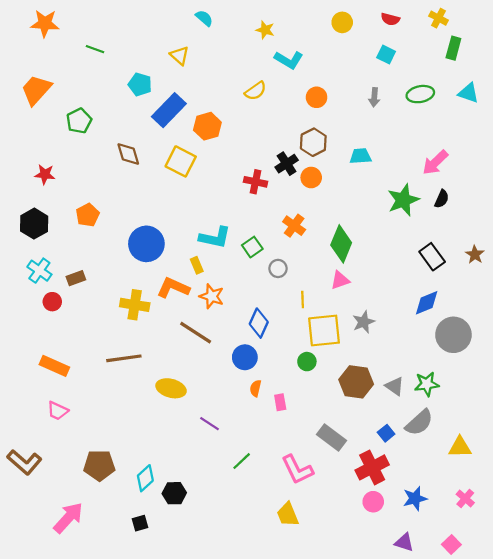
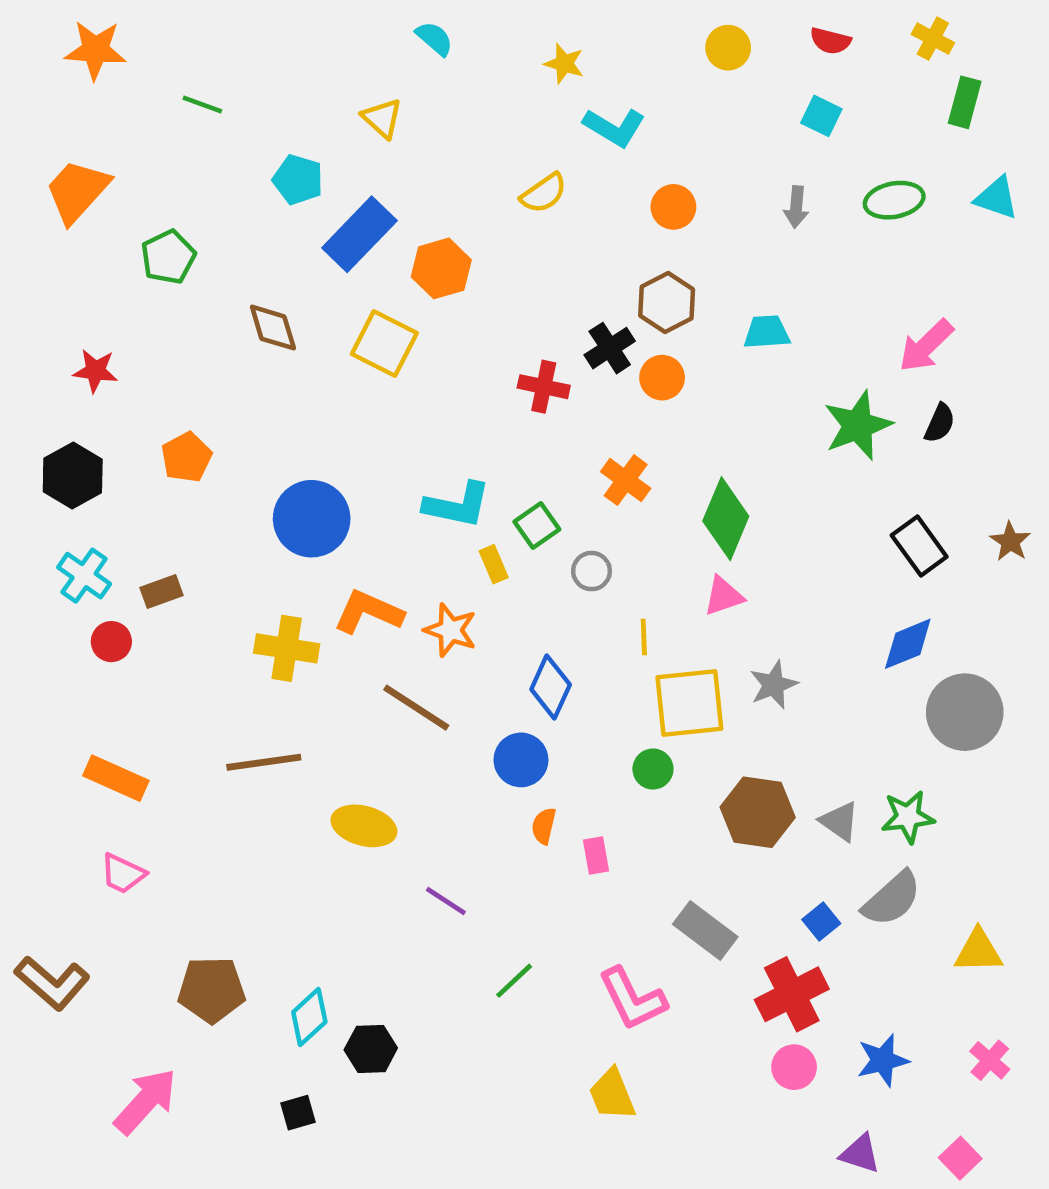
yellow rectangle: (197, 265) -> (494, 564), moved

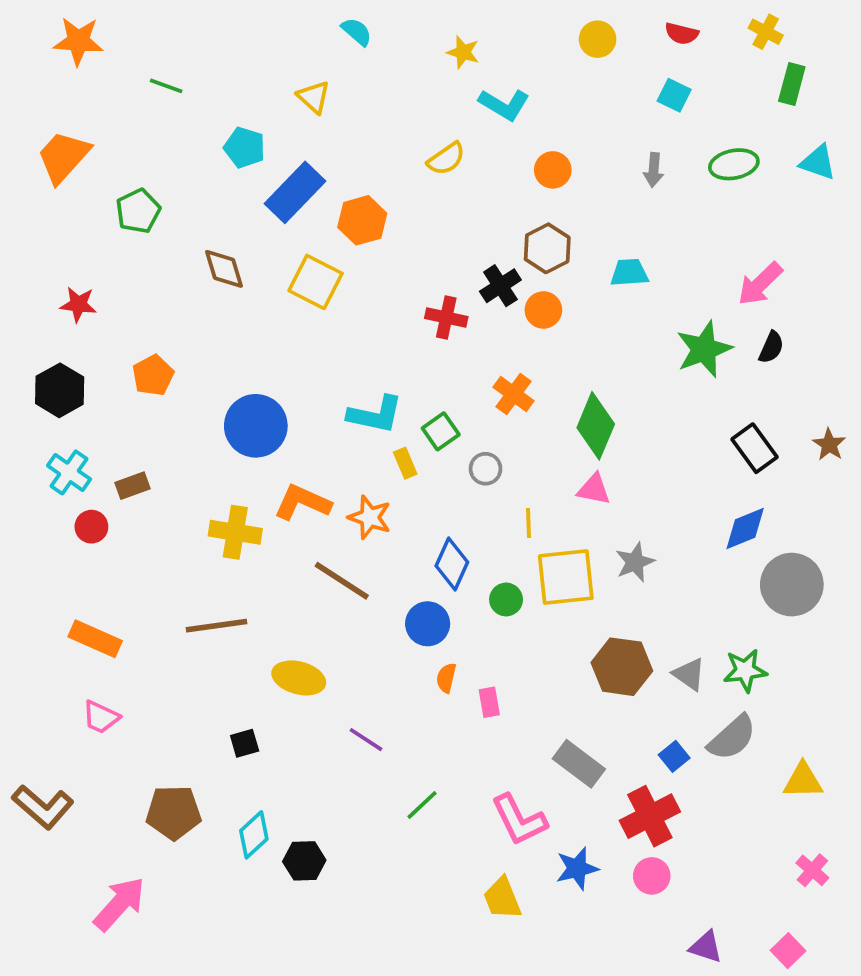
pink triangle: (724, 596) -> (594, 489), turned 30
green circle: (653, 769) -> (506, 599), moved
blue star: (883, 1060) -> (577, 868), moved
black square: (298, 1113) -> (245, 743), moved

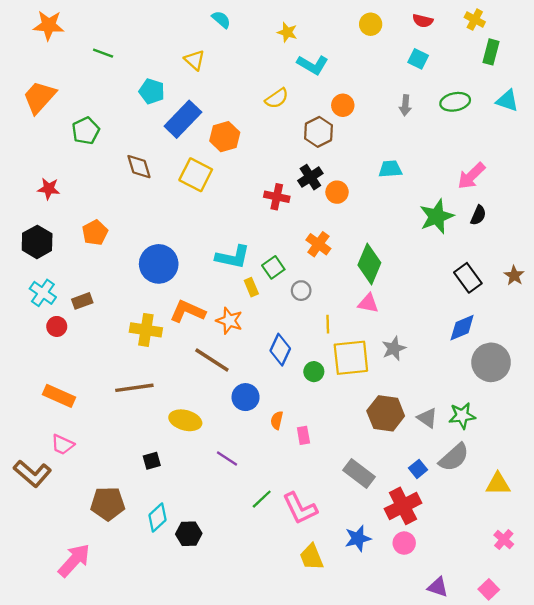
brown hexagon: (547, 248) -> (318, 132), moved
blue circle: (428, 624) -> (246, 397), moved
brown L-shape: (43, 807) -> (32, 474), moved
pink L-shape: (519, 820) -> (300, 508), moved

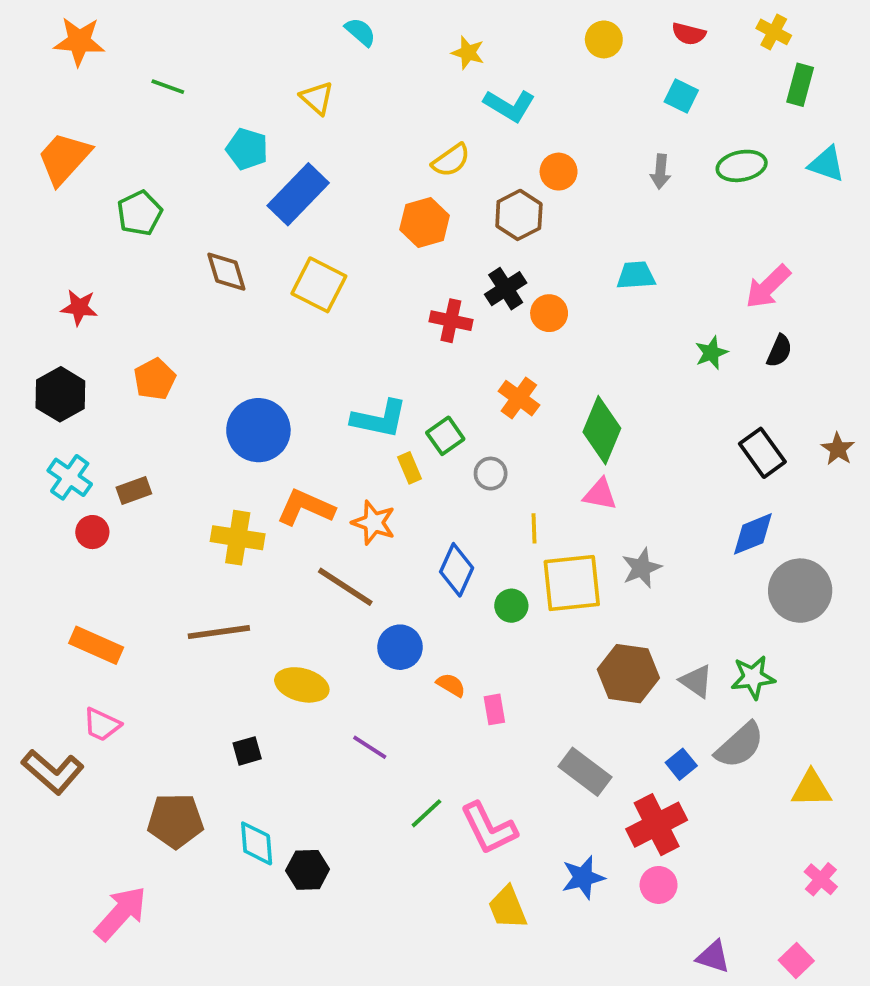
orange hexagon: (225, 137) -> (425, 223), moved
green star: (437, 216) -> (711, 353), size x0.6
orange semicircle: (277, 420) -> (451, 685), turned 108
cyan diamond: (158, 518) -> (257, 843), turned -52

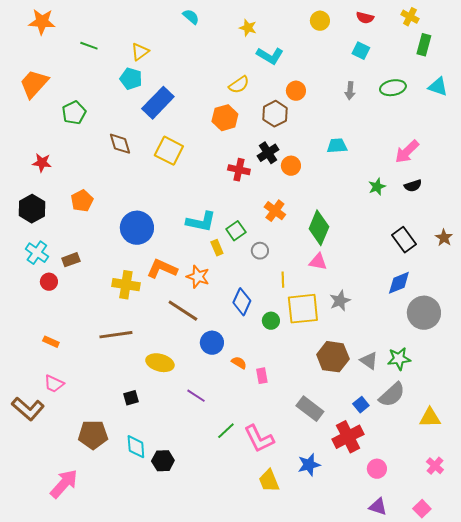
yellow triangle: (317, 98) -> (140, 52), moved, turned 42
black semicircle: (779, 351) -> (413, 186), turned 48
orange rectangle: (96, 645) -> (51, 342), size x0.6
pink circle: (659, 885) -> (377, 469), moved

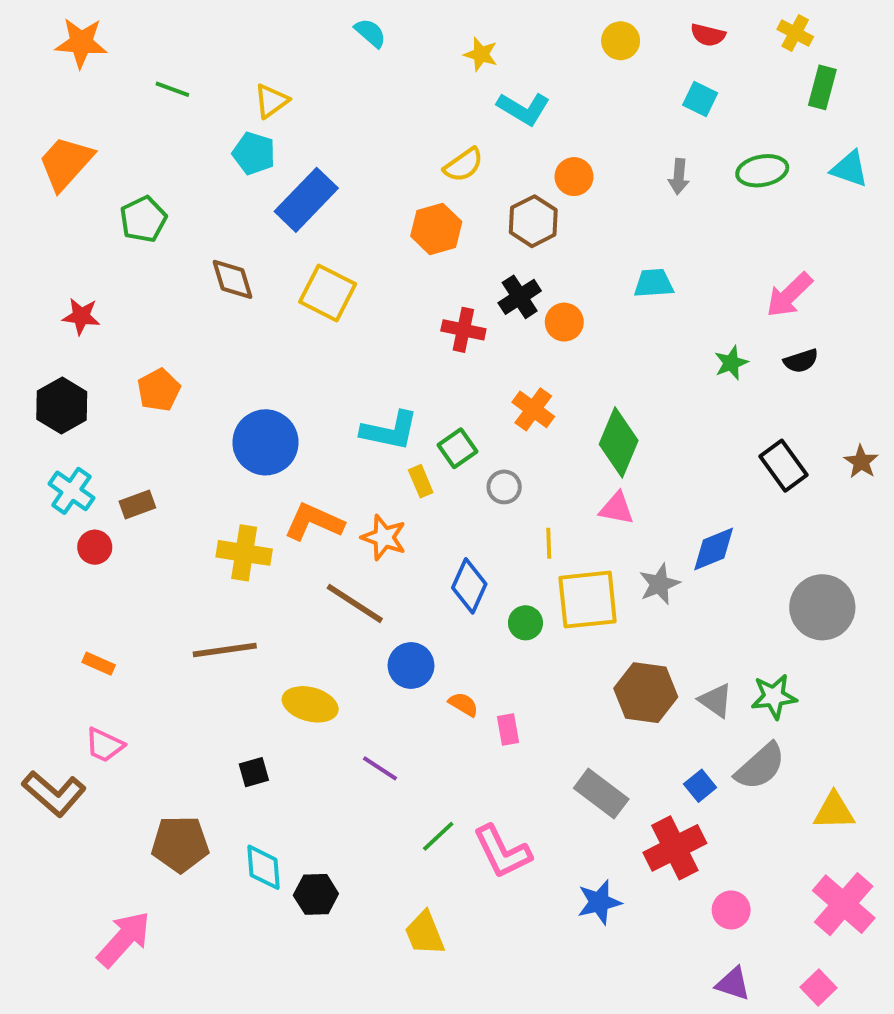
blue diamond: (399, 283) -> (714, 549), moved
pink cross: (435, 466) -> (844, 904), size x1.8
yellow trapezoid: (269, 481) -> (425, 933), moved

